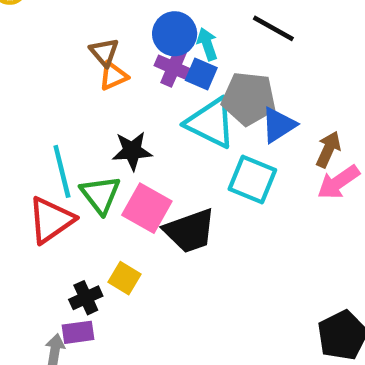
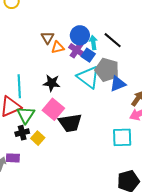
black line: (273, 28) -> (113, 40), moved
orange triangle: (113, 76) -> (58, 47), moved
cyan square: (252, 180) -> (122, 137), moved, turned -35
green triangle: (100, 195) -> (26, 115), moved
black cross: (86, 298) -> (22, 133), moved

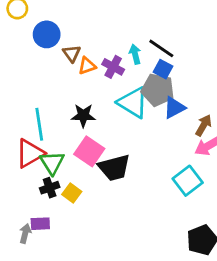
blue circle: (80, 35) -> (47, 34), moved
blue square: (88, 55) -> (163, 69), moved
cyan square: (122, 137) -> (188, 181), turned -30

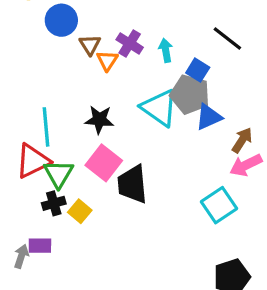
black line: (161, 48) -> (227, 39), moved
orange triangle: (87, 66) -> (107, 61), turned -42
purple cross: (113, 67) -> (130, 43), moved
black trapezoid: (114, 168) -> (132, 184), turned 96

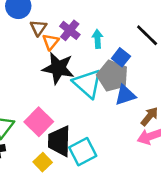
black star: (99, 120) -> (58, 68), moved, size x1.4
cyan square: (219, 205) -> (83, 152), moved
yellow square: (80, 211) -> (43, 162), moved

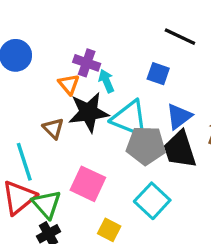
brown triangle: (38, 28) -> (53, 128), moved
cyan arrow: (97, 39) -> (106, 81), moved
gray pentagon: (113, 76) -> (146, 145), moved
black trapezoid: (59, 141) -> (180, 150), moved

